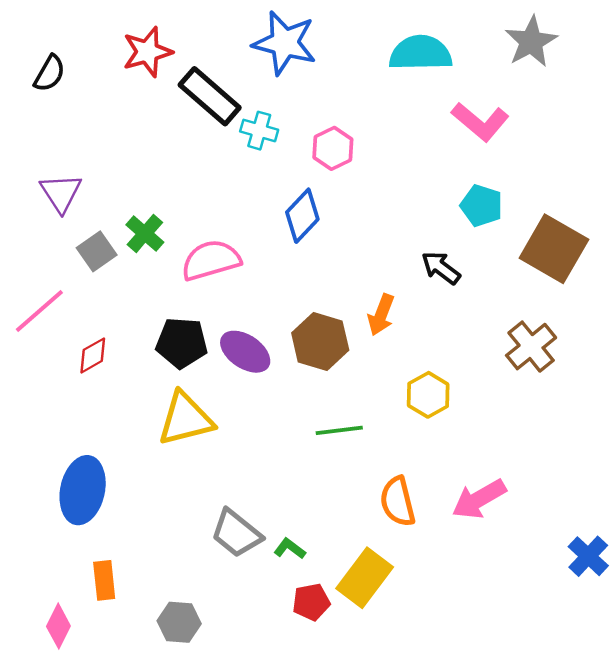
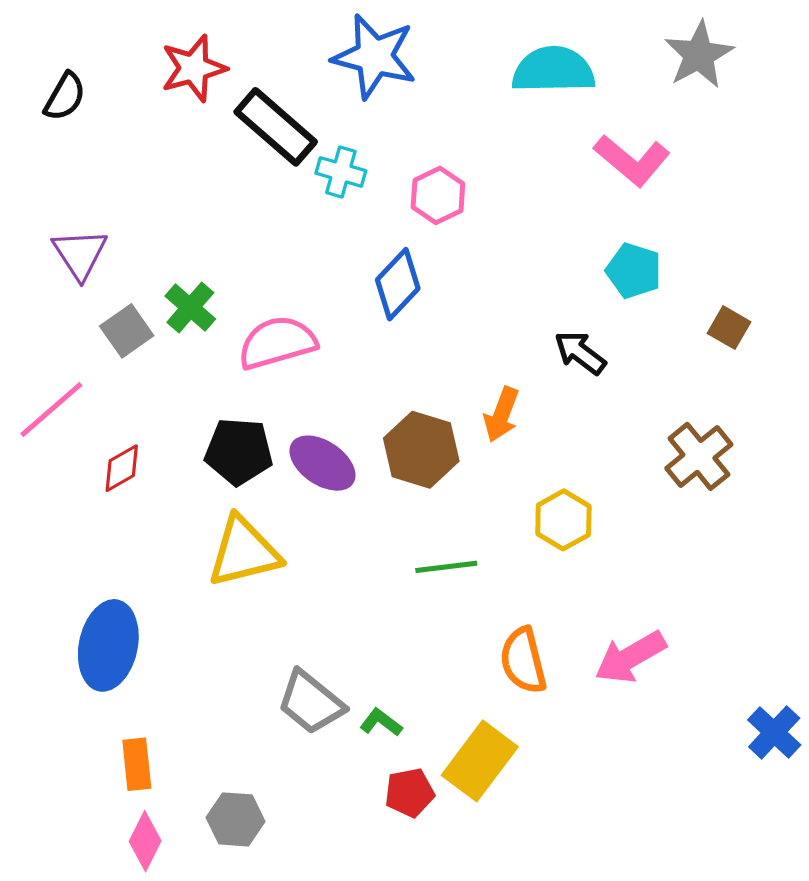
brown square: (554, 249) -> (729, 328), size x0.5
pink diamond: (58, 626) -> (145, 841), moved

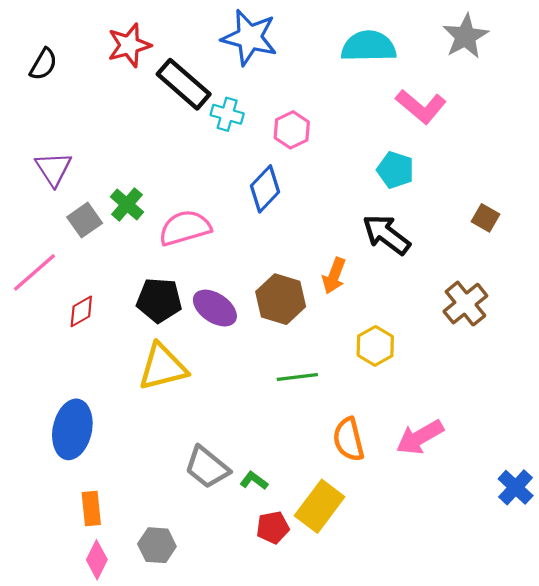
cyan pentagon: (634, 271) -> (395, 170), moved
black arrow: (580, 353) -> (386, 235), size x1.4

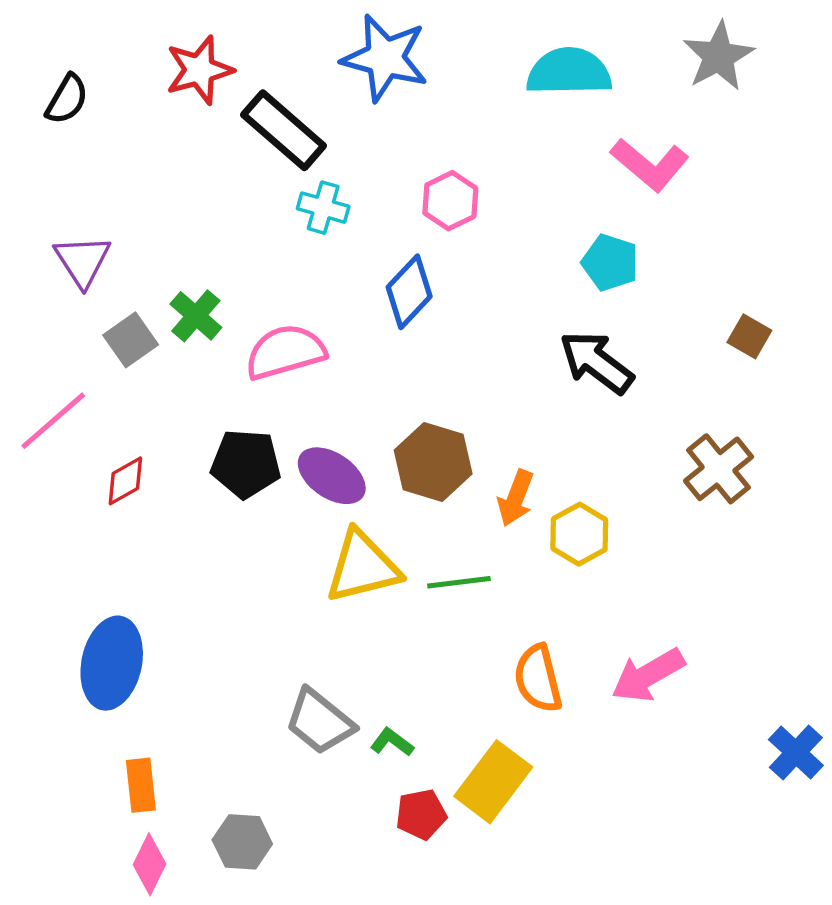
cyan cross: (227, 114) -> (323, 208), moved
orange arrow: (334, 276) -> (516, 498), moved
yellow triangle: (163, 367) -> (363, 567), moved

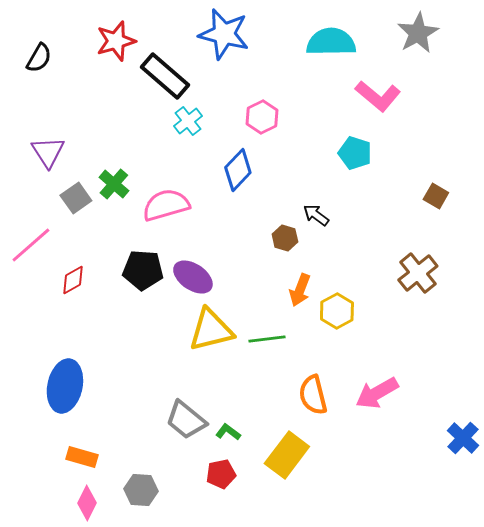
cyan cross: (323, 208) -> (188, 121), turned 36
black arrow: (596, 362) -> (316, 215), moved, size x0.6
brown hexagon: (433, 462) -> (285, 238), moved, size x0.6
orange rectangle: (141, 785) -> (82, 457), turned -68
red pentagon: (421, 814) -> (221, 474), moved

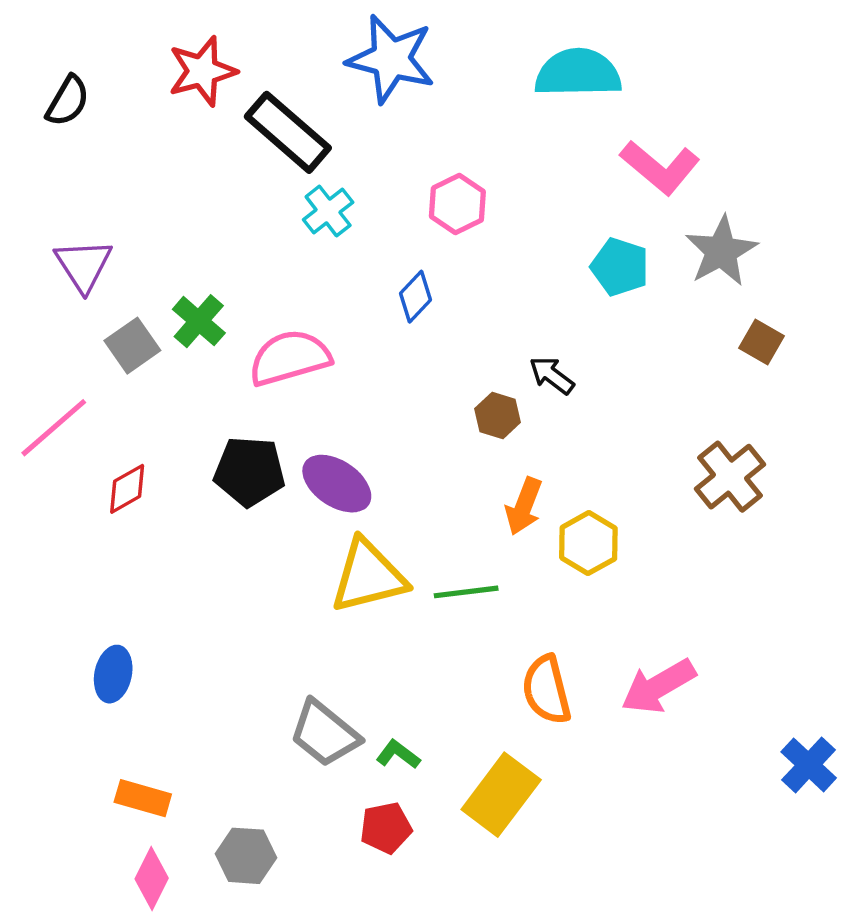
gray star: (418, 33) -> (721, 251), moved
blue diamond: (238, 170) -> (415, 297), size x0.7
blue ellipse: (65, 386) -> (113, 674), size x0.6

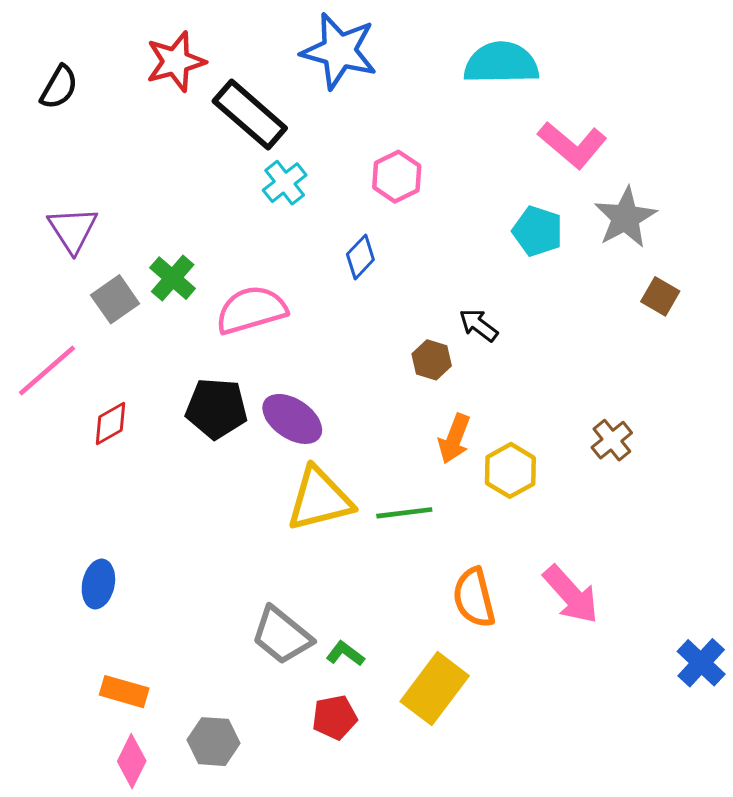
brown cross: (730, 477) -> (612, 440), moved, size x0.7
pink arrow: (658, 686) -> (571, 595), turned -102

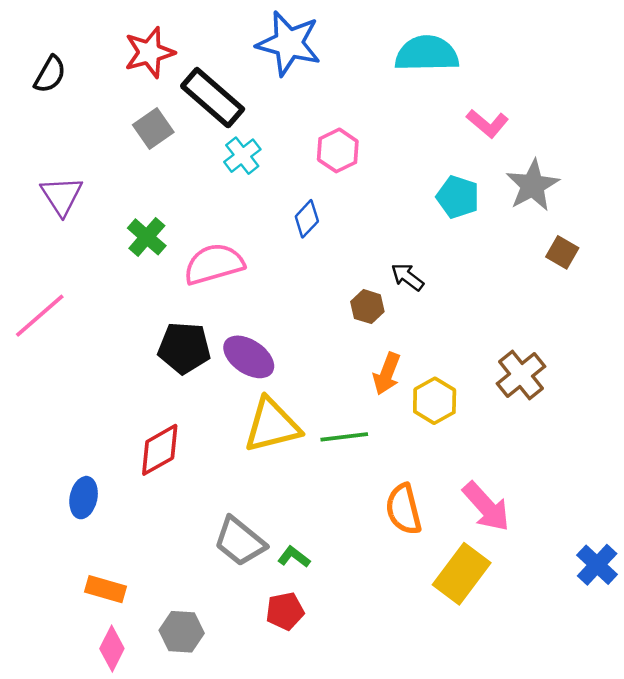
pink L-shape: (572, 145) -> (487, 123), size x0.7
gray square: (115, 299) -> (153, 129), moved
red diamond: (111, 423) -> (160, 450), moved, size x1.4
brown cross: (612, 440) -> (521, 375), size x1.4
yellow rectangle: (435, 689) -> (462, 574), moved

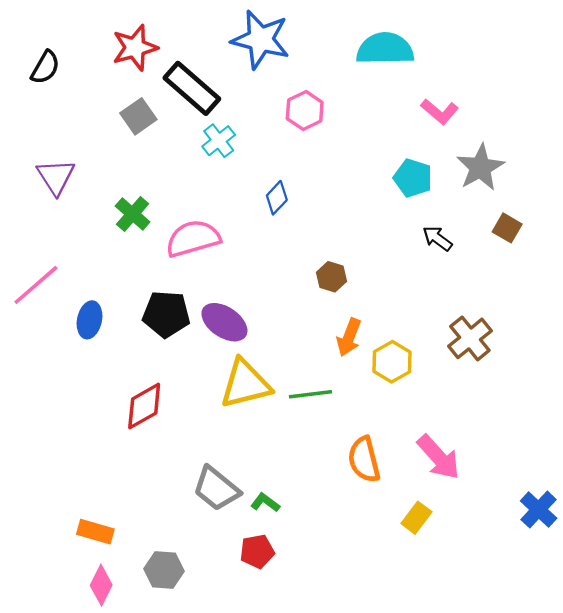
pink hexagon: (338, 150) -> (305, 110), moved
black arrow: (407, 277) -> (437, 238), moved
blue ellipse: (84, 498) -> (90, 320), moved
yellow rectangle: (462, 574) -> (416, 518), size x0.6

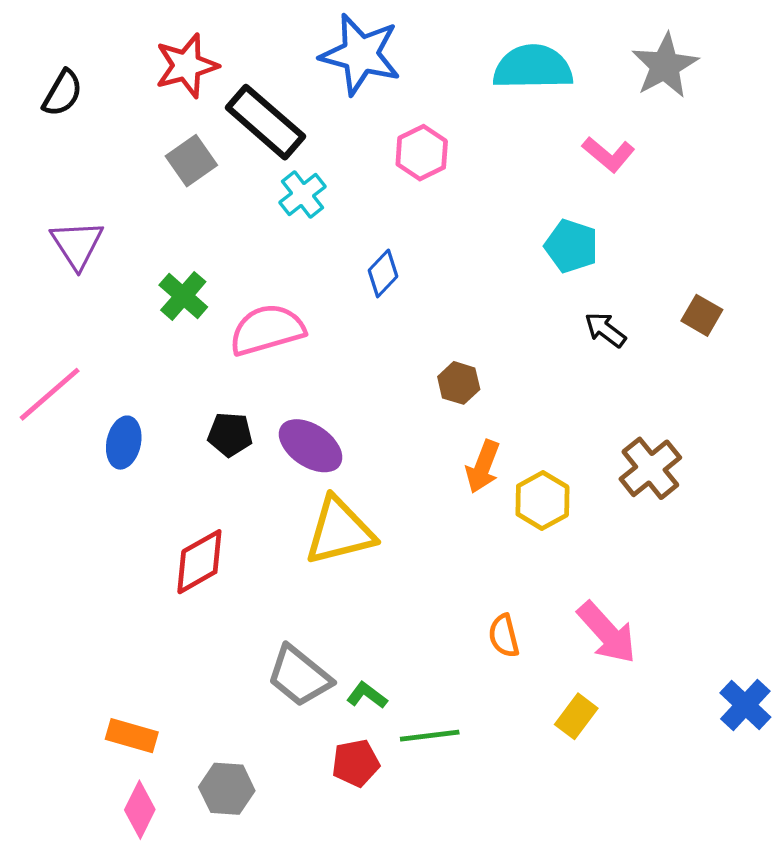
gray star: (480, 167) -> (665, 66), moved
black pentagon: (166, 314) -> (230, 434), size x0.7
green line: (311, 394) -> (430, 736), moved
orange semicircle: (364, 459) -> (504, 636), size x0.7

